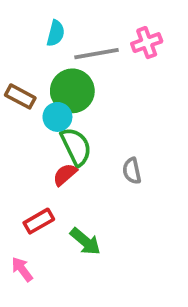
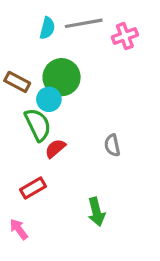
gray line: (96, 54) -> (84, 23), moved
green semicircle: (76, 147) -> (38, 125), moved
green arrow: (85, 241) -> (96, 212), moved, turned 36

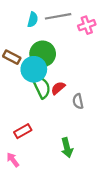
cyan circle: (49, 99) -> (34, 69), size x1.5
green semicircle: (38, 125) -> (42, 87), moved
red semicircle: (55, 148) -> (58, 88), moved

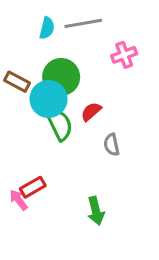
pink cross: (87, 25) -> (124, 55), moved
red semicircle: (58, 88) -> (91, 112), moved
pink arrow: (13, 160) -> (19, 200), moved

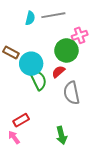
green circle: (61, 77) -> (66, 50), moved
gray semicircle: (112, 145) -> (72, 93), size x1.6
pink arrow: (19, 200) -> (14, 137), moved

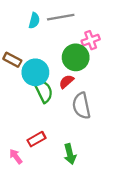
red rectangle: (21, 120) -> (37, 139), moved

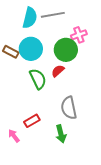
cyan semicircle: (34, 21) -> (30, 18), size x1.5
cyan circle: (35, 72) -> (31, 49), moved
gray semicircle: (81, 106) -> (69, 108), moved

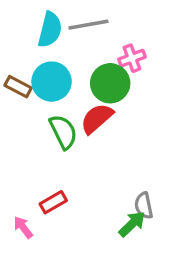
red semicircle: (58, 71) -> (97, 118), size x1.5
gray semicircle: (69, 108) -> (144, 206), moved, size x0.7
green arrow: (61, 134) -> (132, 224), moved, turned -120

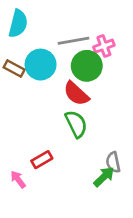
gray line: (88, 25) -> (74, 41), moved
cyan semicircle: (50, 30) -> (18, 24), moved
red semicircle: (97, 118) -> (76, 94), turned -96
green semicircle: (63, 132) -> (76, 124), moved

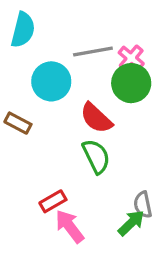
pink cross: (104, 46) -> (131, 58), turned -30
green circle: (87, 66) -> (131, 83), moved
brown rectangle: (14, 68) -> (18, 123), moved
pink arrow: (18, 179) -> (70, 226), moved, size x1.5

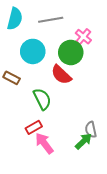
gray line: (93, 51) -> (51, 20), moved
green circle: (131, 83) -> (71, 52), moved
green semicircle: (96, 156) -> (42, 99), moved

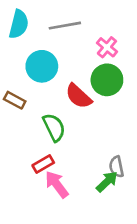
green circle: (71, 52) -> (107, 80), moved

